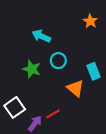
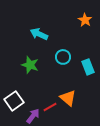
cyan circle: (58, 61) -> (63, 57), moved
orange triangle: (75, 88) -> (68, 98), moved

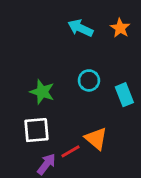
cyan arrow: (39, 34) -> (80, 28), moved
white square: (14, 101) -> (36, 130), moved, turned 30

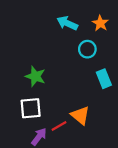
cyan circle: (89, 80) -> (87, 49), moved

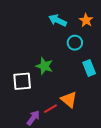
green star: (35, 76) -> (44, 66), moved
white square: (31, 108) -> (22, 81), moved

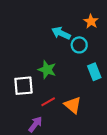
cyan arrow: (58, 20) -> (61, 33), moved
red line: (50, 109) -> (48, 102), moved

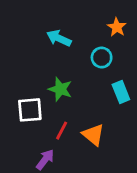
cyan arrow: (61, 33) -> (59, 38), moved
red line: (48, 102) -> (62, 131), turned -32

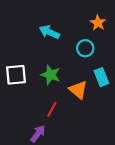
white square: (30, 110) -> (16, 75), moved
orange triangle: (93, 135) -> (78, 90), moved

